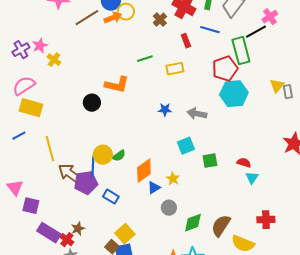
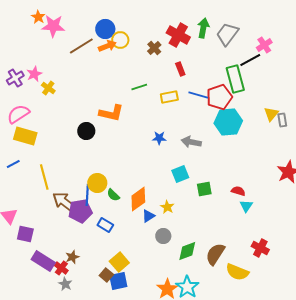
blue line: (210, 30) -> (198, 95), moved
green semicircle: (119, 156) -> (113, 195), moved, turned 80
red cross: (266, 220) -> (260, 248), turned 30

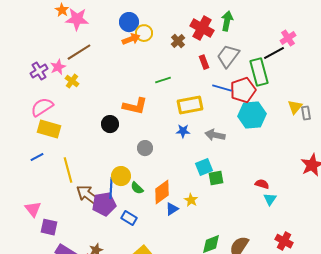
gray trapezoid: (227, 34) -> (228, 56), moved
brown line: (81, 46) -> (79, 52), moved
yellow rectangle: (169, 97) -> (190, 105), moved, size x1.4
green square: (204, 189) -> (216, 178), moved
gray circle: (163, 236) -> (145, 148), moved

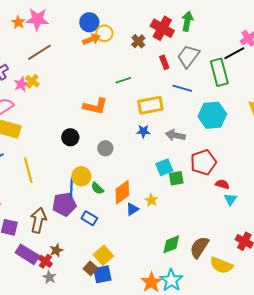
orange star: (62, 10) -> (18, 22), moved
pink star: (58, 67) -> (21, 84), moved
red pentagon: (243, 90) -> (203, 162), moved
black circle: (110, 124) -> (70, 137), moved
brown arrow: (88, 195) -> (38, 220), moved, turned 65

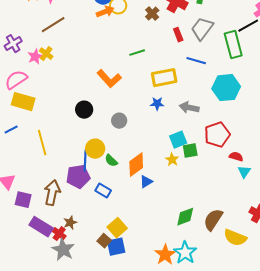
orange L-shape: (95, 106) -> (109, 79), turned 35
yellow star: (151, 200) -> (172, 160), moved
gray star: (49, 277) -> (63, 250), size x1.6

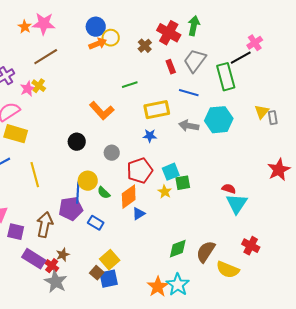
gray arrow: (189, 108) -> (189, 126), moved
red pentagon: (217, 135) -> (140, 171), moved
cyan triangle: (244, 172) -> (237, 204), size x1.6

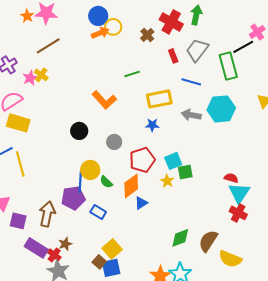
yellow line: (35, 175) -> (20, 164), moved
red cross: (251, 246) -> (238, 213), moved

